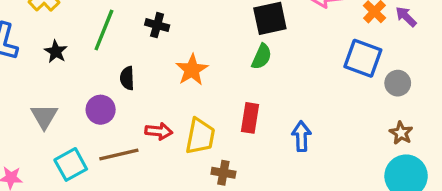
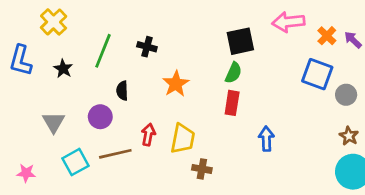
red rectangle: (250, 118) -> (232, 103), moved
red arrow: (159, 131) -> (148, 135), turned -85

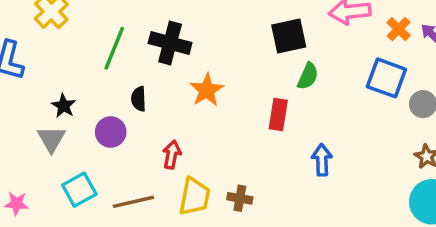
black cross: (147, 47) -> (170, 43), size x1.6
black star: (63, 69) -> (64, 106), moved
green semicircle: (233, 73) -> (308, 76), moved
yellow trapezoid: (183, 139) -> (194, 197), moved
brown line: (115, 154) -> (133, 202), moved

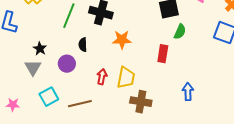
orange star: (207, 90) -> (122, 40), turned 30
blue arrow: (322, 160) -> (188, 92), moved
yellow trapezoid: (194, 197) -> (126, 78), moved
brown cross: (240, 198) -> (141, 102), size x1.5

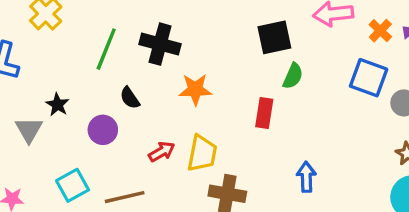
black semicircle: (83, 45) -> (130, 98), turned -32
gray triangle: (33, 68) -> (29, 130), moved
red arrow: (102, 77) -> (162, 152), turned 49

